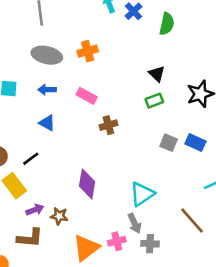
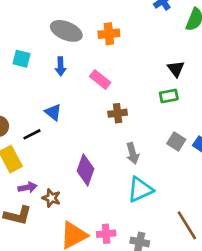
blue arrow: (47, 90) -> (61, 66), turned -102
blue triangle: (47, 123) -> (53, 112), moved
gray arrow: (135, 223) -> (133, 153), moved

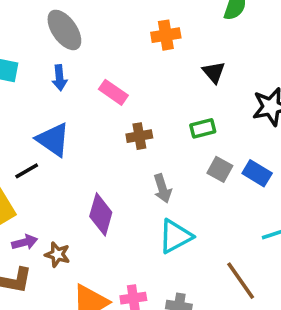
gray ellipse: (66, 31) -> (64, 30), turned 36
orange cross: (109, 34) -> (166, 35), moved
green rectangle: (169, 96) -> (203, 128), moved
blue triangle: (53, 112) -> (53, 140), size x1.5

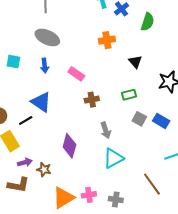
gray ellipse: (64, 30) -> (47, 37), turned -30

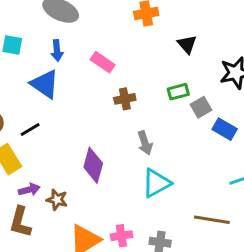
blue triangle: (41, 102) -> (45, 84), moved
gray square: (139, 119) -> (201, 107), moved, turned 32
brown line: (152, 184) -> (212, 220), turned -45
brown L-shape: (18, 185) -> (20, 222), turned 95

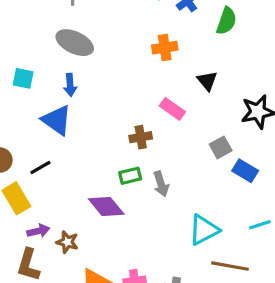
pink rectangle: (103, 62) -> (172, 109), moved
green rectangle: (178, 92) -> (130, 176), moved
purple diamond: (93, 165) -> (106, 207), turned -56
cyan triangle: (156, 183) -> (204, 230), moved

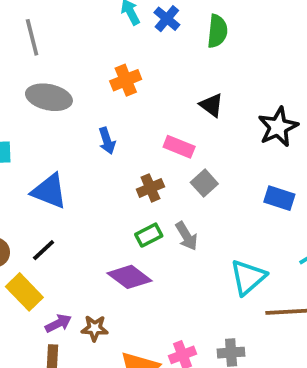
orange cross: (165, 48) -> (126, 80), moved
blue arrow: (70, 85) -> (107, 141), moved
gray square: (221, 147) -> (204, 183), moved

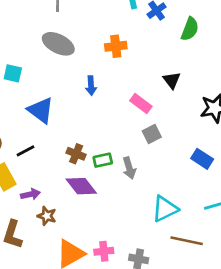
brown cross: (150, 188) -> (76, 154), moved, turned 30
purple arrow: (58, 323) -> (30, 194), moved

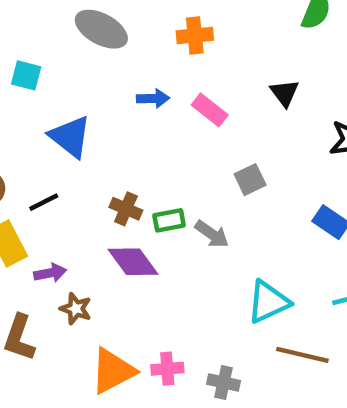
blue arrow: (91, 86) -> (153, 98), turned -90
pink rectangle: (141, 104) -> (210, 110), moved
gray arrow: (129, 168) -> (212, 234), turned -40

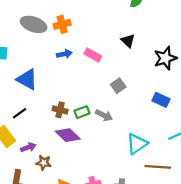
orange cross: (195, 35) -> (62, 24), moved

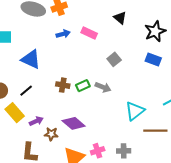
blue rectangle: (161, 100) -> (153, 60), moved
purple diamond: (68, 135) -> (74, 123), moved

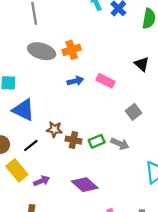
blue triangle: (31, 59) -> (23, 110), moved
brown star: (51, 134) -> (54, 129), moved

